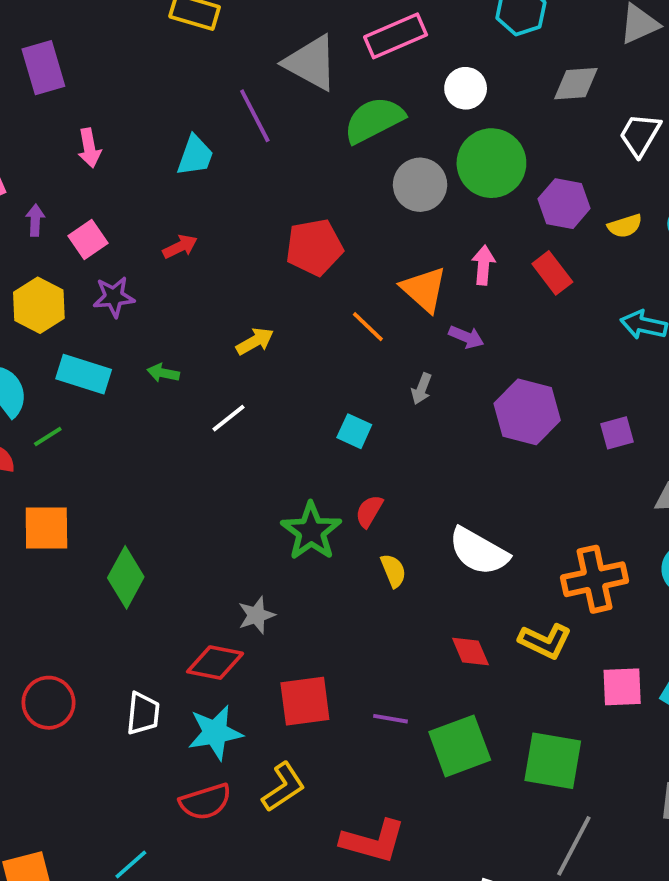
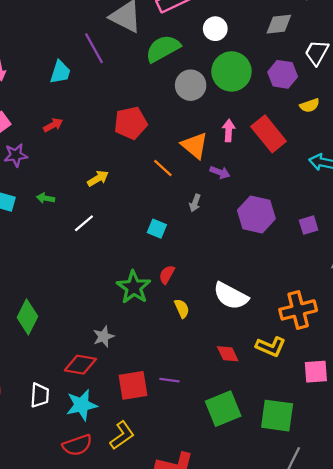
purple hexagon: (564, 204) -> (283, 74), moved
red rectangle: (552, 273) -> (269, 134), size x1.5
purple line: (390, 719) -> (169, 380), moved

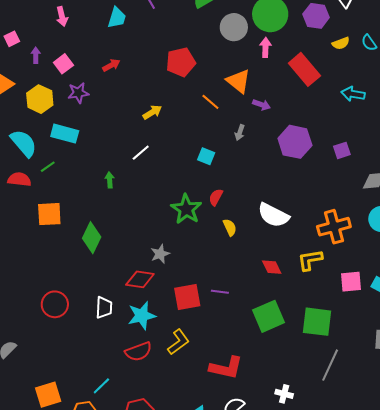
pink arrow: (229, 130) -> (265, 47), moved
green arrow: (45, 198) -> (110, 180), moved, turned 77
yellow L-shape: (271, 347) -> (310, 260), turned 148

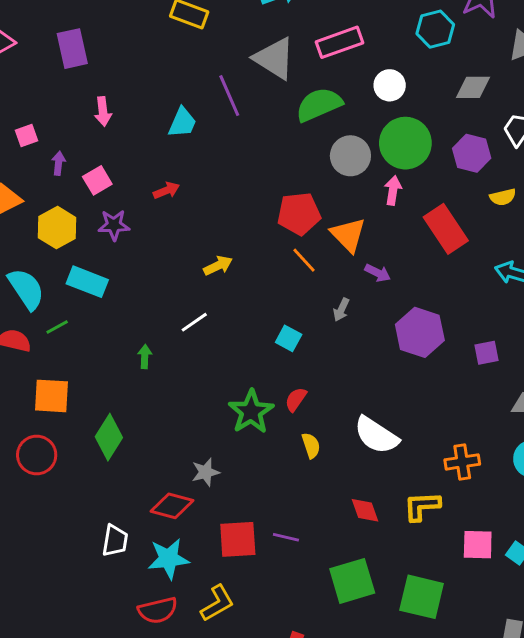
red pentagon: (181, 62) -> (299, 214), moved
orange cross: (334, 227) -> (462, 462), size x0.7
red circle: (55, 304) -> (37, 455), moved

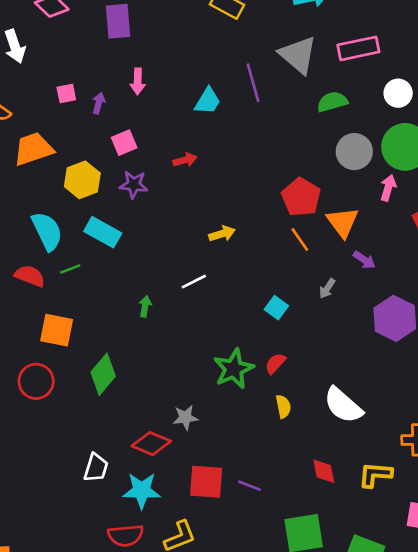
green semicircle: (319, 105) -> (332, 102), size x0.7
purple arrow: (58, 163) -> (99, 103), moved
red pentagon: (299, 214) -> (301, 197), turned 30

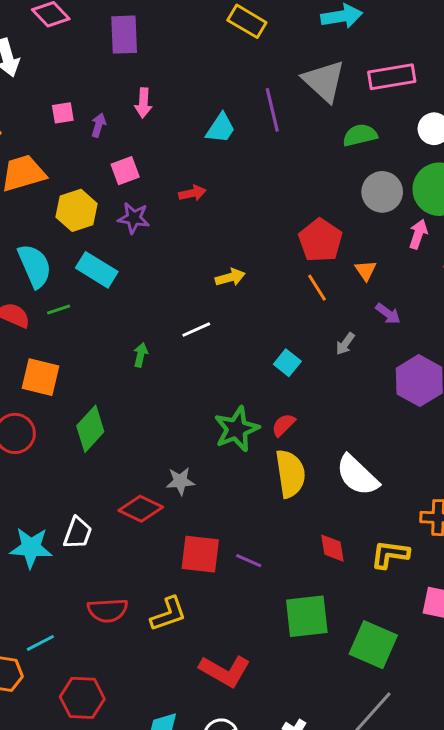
orange triangle: (343, 222) -> (366, 270), size x0.6
yellow semicircle: (283, 407) -> (290, 474), size x1.8
cyan star: (142, 490) -> (31, 548), moved

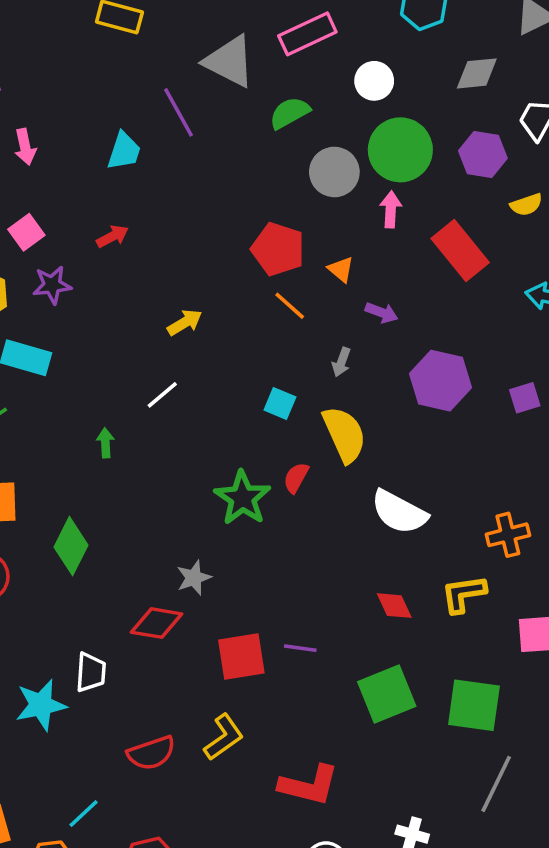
yellow semicircle: (290, 474) -> (344, 434), moved

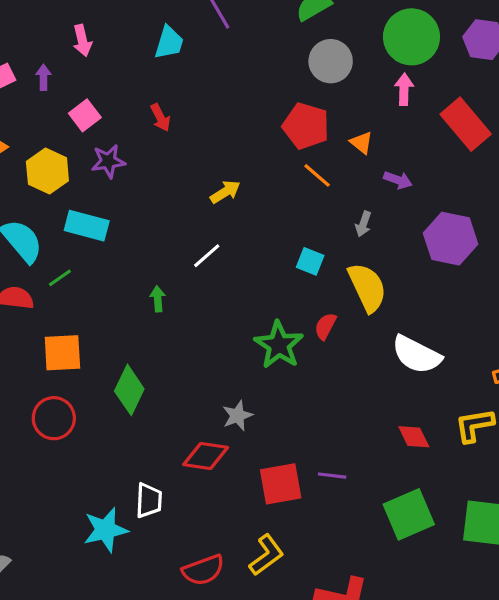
gray circle: (334, 172) -> (331, 61), moved
red arrow: (112, 236) -> (160, 118), turned 92

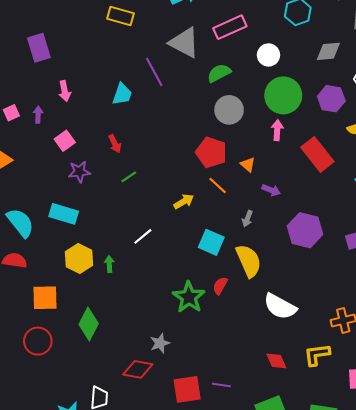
yellow hexagon: (47, 171) -> (79, 258), moved
yellow arrow: (225, 192) -> (184, 201), moved
cyan square: (310, 261) -> (211, 242), size x1.4
green line: (60, 278) -> (129, 177), moved

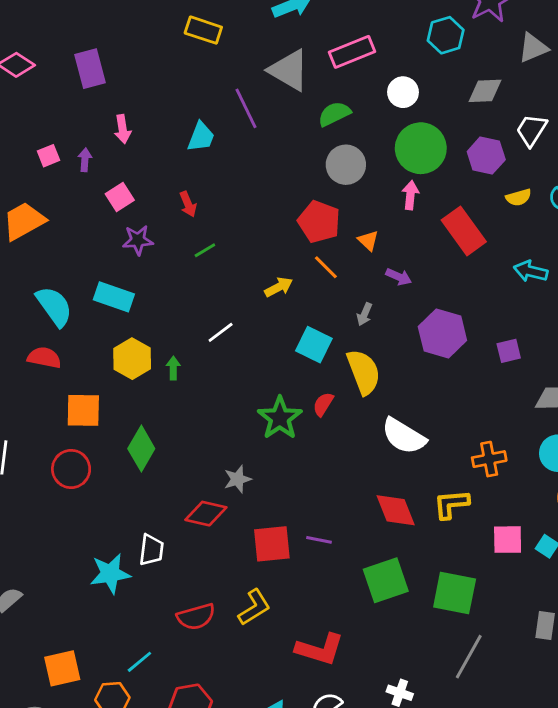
red diamond: (276, 361) -> (396, 510), size x1.4

